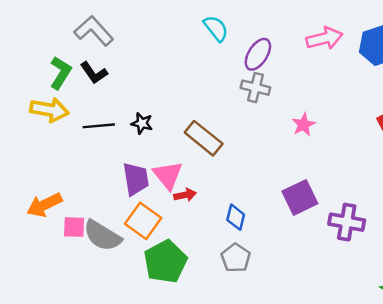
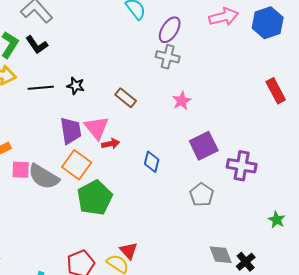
pink star: (304, 125) -> (182, 101), moved
brown rectangle: (204, 138) -> (126, 98), size x0.7
gray pentagon: (236, 258) -> (202, 195), moved

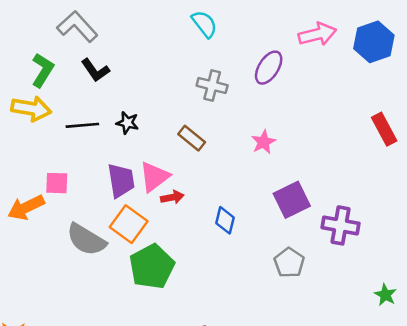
purple ellipse: (170, 30) -> (269, 68), moved
black L-shape: (37, 45) -> (95, 70), moved
gray cross: (168, 57) -> (212, 86), moved
pink triangle: (97, 128) -> (154, 177), turned 32
pink square: (21, 170) -> (57, 183), moved

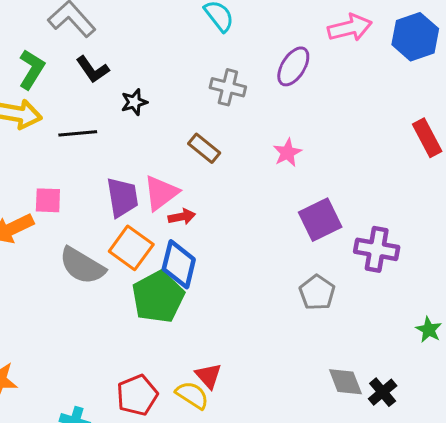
black star: (127, 123) -> (134, 102), moved, turned -30
blue diamond: (225, 220) -> (179, 264), moved, size x1.5

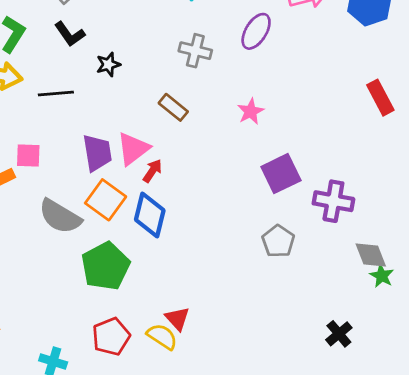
red arrow: (182, 217) -> (153, 171), turned -45
green pentagon: (158, 297) -> (106, 266), moved
gray diamond: (345, 382) -> (371, 255), moved

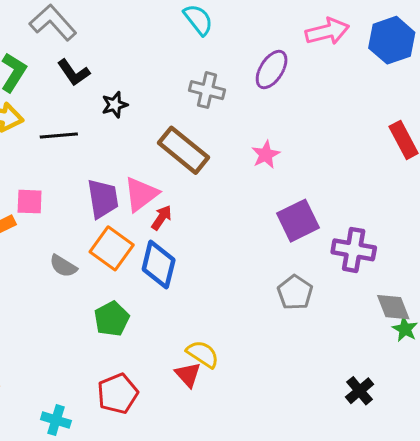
brown rectangle: (173, 107) -> (184, 150), size x1.6
gray semicircle: (60, 216) -> (63, 266), size x0.6
green pentagon: (106, 266) -> (112, 319), size x0.7
yellow semicircle: (162, 337) -> (203, 354), moved

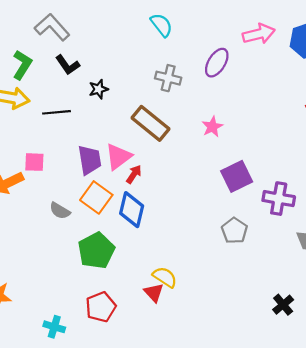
green pentagon: (112, 319) -> (96, 251), size x1.4

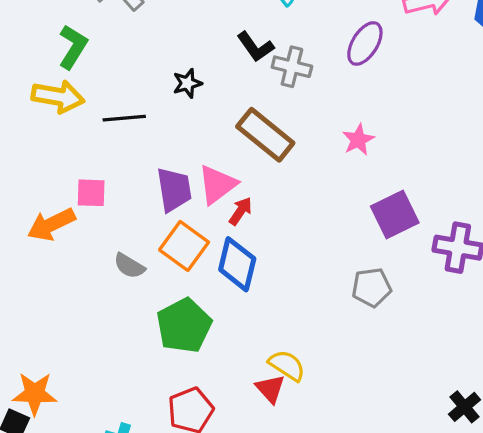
black L-shape: (68, 65) -> (255, 47), moved
gray pentagon: (234, 231) -> (372, 287), moved, turned 30

